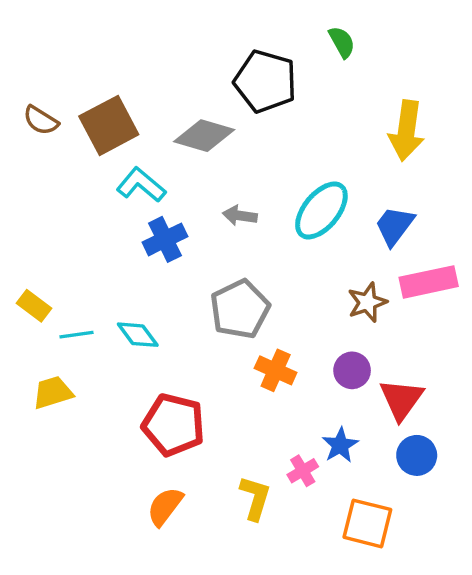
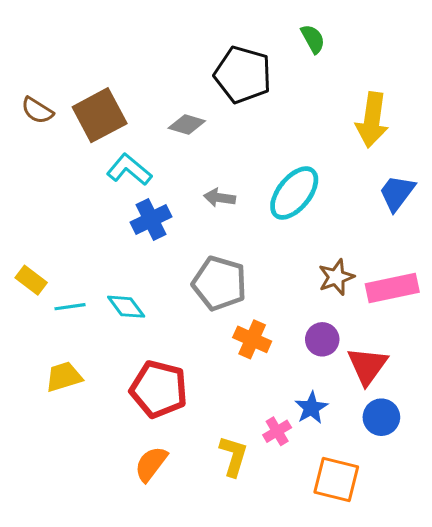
gray diamond: (204, 136) -> (187, 124), size x0.7
blue trapezoid: (395, 226) -> (397, 193), moved
pink rectangle: (429, 282) -> (392, 288), moved
gray pentagon: (240, 309) -> (219, 283), turned -30
yellow trapezoid: (53, 392) -> (64, 377), moved

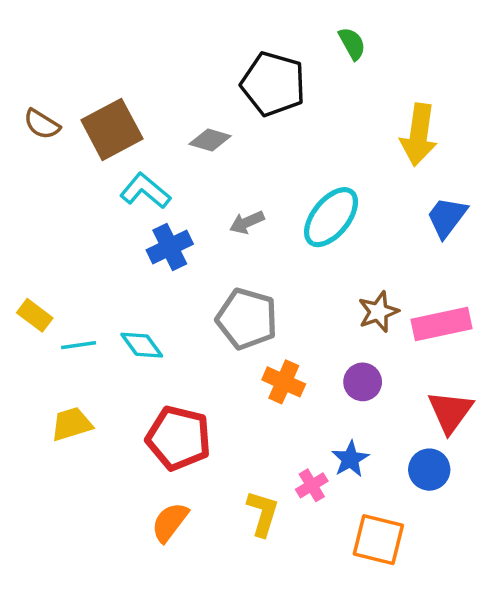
gray arrow: (219, 198) -> (247, 222), turned -32
red triangle: (367, 366) -> (450, 412), moved

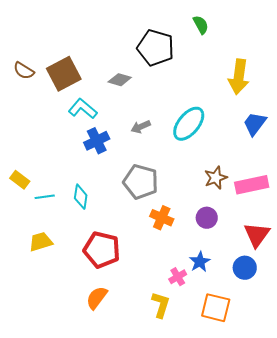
cyan diamond: (142, 345) -> (81, 197), turned 45
yellow L-shape: (263, 513) -> (161, 305), moved

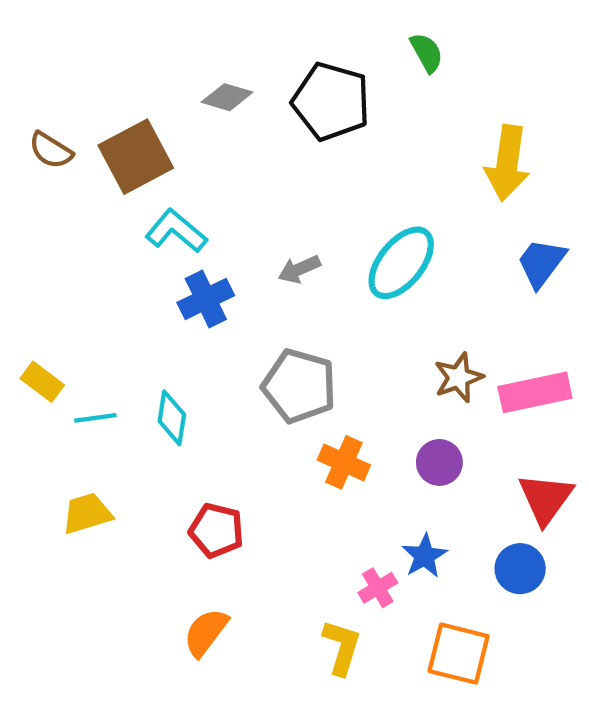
gray diamond: (120, 80) -> (227, 97), moved
red pentagon: (102, 250) -> (216, 530), size x0.7

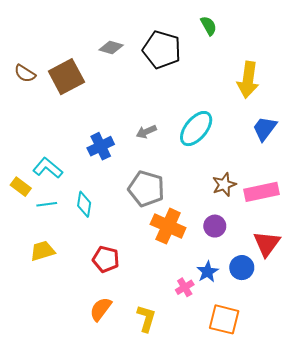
cyan L-shape: (176, 231) -> (48, 168), moved
orange cross: (344, 462) -> (168, 226), size x1.4
blue circle: (520, 569) -> (242, 268), moved
yellow L-shape: (342, 647) -> (146, 318), moved

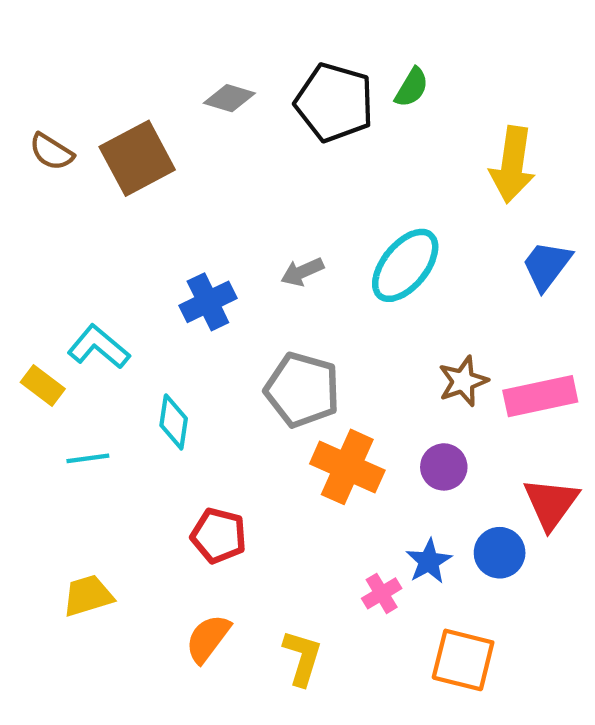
green semicircle: (209, 26) -> (412, 87), moved, turned 60
cyan line: (47, 204) -> (88, 458), moved
yellow trapezoid: (43, 251) -> (88, 596), moved

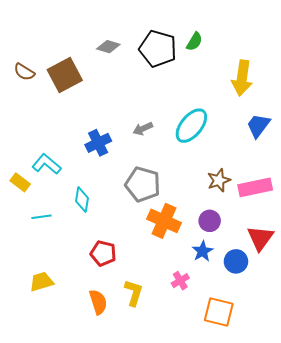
blue star: (429, 561) -> (203, 251), moved
orange semicircle: (208, 638) -> (98, 302), turned 125
yellow L-shape: (302, 658) -> (134, 293), moved

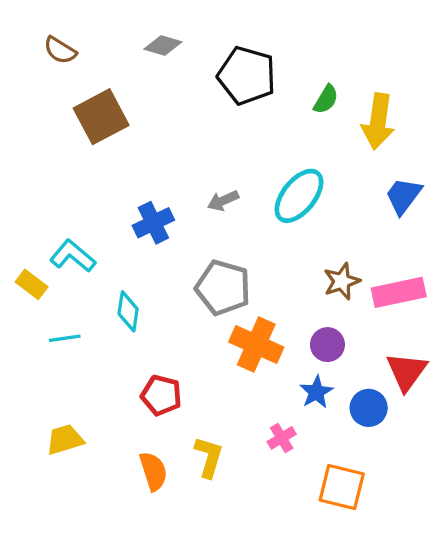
green semicircle: (194, 42) -> (326, 99), moved
gray diamond: (108, 47) -> (163, 46), moved
brown semicircle: (24, 72) -> (60, 50), moved

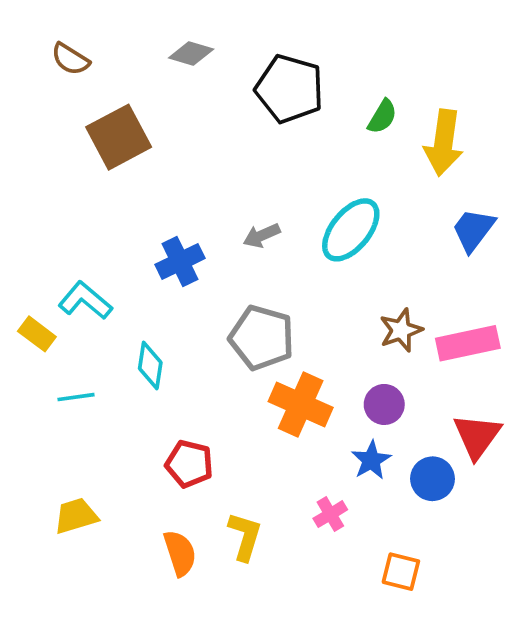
orange square: (342, 487) -> (401, 572), size x0.7

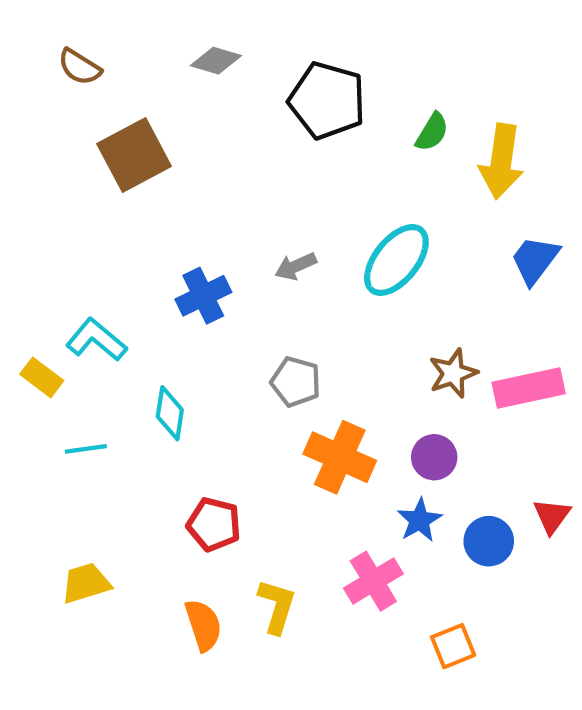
gray pentagon: (262, 338) -> (296, 382), size x0.7
red triangle: (477, 436) -> (552, 516), moved, size x0.7
pink cross: (330, 514) -> (373, 581), size x1.5
orange square: (401, 572) -> (453, 646), turned -36

